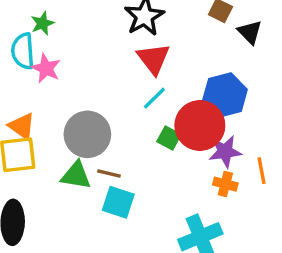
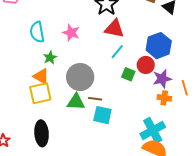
green star: (42, 23) -> (50, 58), moved
red triangle: (153, 59) -> (114, 29), turned -35
pink star: (46, 68) -> (71, 33), moved
red circle: (200, 125) -> (146, 65), size x0.6

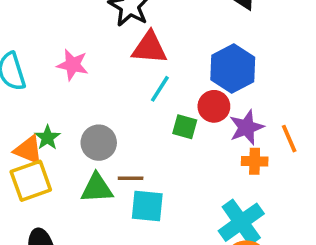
green star: (50, 58) -> (47, 138), moved
gray circle: (80, 77) -> (99, 143), size x0.7

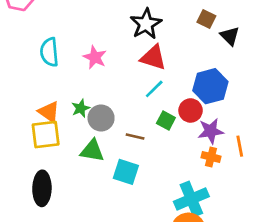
green star: (47, 138) -> (81, 108), moved
brown line: (131, 178) -> (135, 137), moved

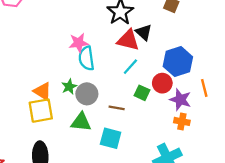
black triangle: (230, 36) -> (144, 32), moved
cyan semicircle: (49, 52) -> (86, 58), moved
pink star: (95, 57) -> (79, 43), turned -30
purple star: (211, 131) -> (180, 100), turned 30
orange line: (240, 146) -> (204, 88), moved

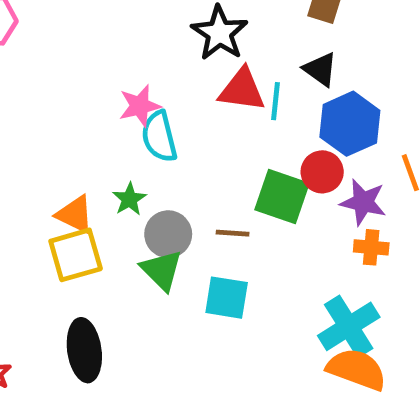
black triangle: (144, 32) -> (320, 69), moved
cyan line: (130, 67) -> (276, 101), moved, turned -30
green square: (142, 93) -> (282, 196), size x1.6
gray circle: (87, 94) -> (168, 234), moved
green triangle: (81, 122) -> (162, 270), turned 45

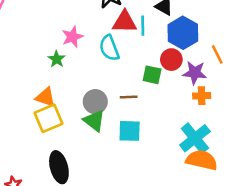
cyan semicircle: (159, 137) -> (109, 48), moved
green square: (282, 196) -> (152, 75), size x0.7
green star: (129, 199) -> (57, 59), moved

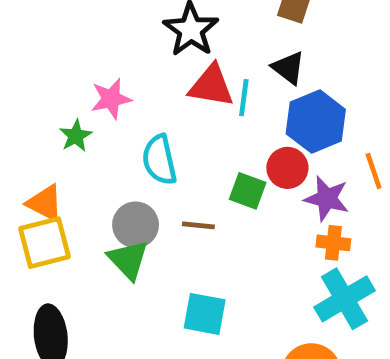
cyan semicircle: (109, 48) -> (159, 160), moved
cyan square: (130, 131) -> (205, 314), moved
cyan cross: (195, 138) -> (345, 299), moved

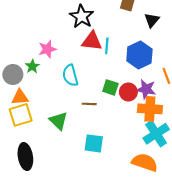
black triangle: (288, 68) -> (152, 20), moved, turned 35
red circle: (287, 168) -> (128, 92), moved
orange triangle: (45, 203) -> (20, 97), turned -30
gray circle: (136, 225) -> (13, 74), moved
orange cross: (333, 243) -> (150, 109), size x1.6

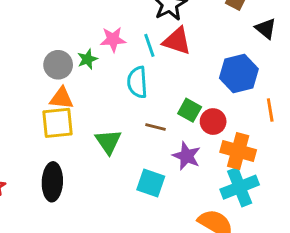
black triangle: (152, 20) -> (266, 29), turned -42
cyan line: (107, 46) -> (149, 45), moved, turned -35
purple star: (146, 89) -> (187, 156), moved

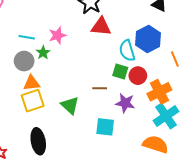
cyan line: (149, 45) -> (27, 37), moved, turned -49
cyan semicircle: (137, 82) -> (127, 51), moved
orange cross: (238, 151) -> (159, 92), turned -30

